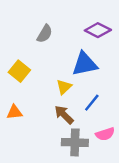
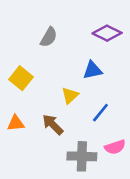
blue triangle: (85, 64) -> (92, 70), size x0.7
brown arrow: (64, 115) -> (53, 125), moved

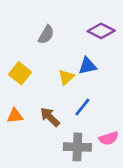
yellow triangle: (70, 95) -> (66, 77), moved
blue line: (100, 113) -> (82, 107), moved

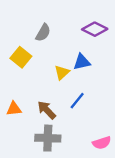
yellow square: (20, 73) -> (21, 57), moved
pink semicircle: (109, 138) -> (102, 143), moved
gray cross: (77, 147) -> (48, 138), moved

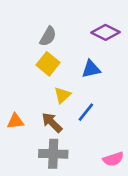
yellow square: (21, 57) -> (48, 64), moved
yellow triangle: (62, 72) -> (62, 95), moved

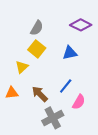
yellow triangle: (62, 95) -> (22, 67), moved
gray cross: (53, 154) -> (53, 118), moved, turned -30
pink semicircle: (113, 159) -> (79, 102), moved, turned -42

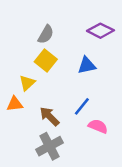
orange triangle: (12, 93) -> (15, 104), moved
pink semicircle: (79, 102) -> (98, 126), turned -98
gray cross: (53, 118) -> (49, 146), moved

